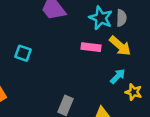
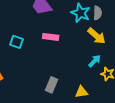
pink rectangle: (91, 47) -> (51, 37), moved

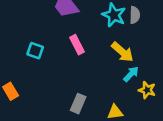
yellow arrow: (97, 36) -> (122, 52), moved
pink rectangle: (51, 37) -> (77, 45), turned 56

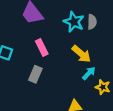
gray rectangle: (78, 104) -> (35, 74), moved

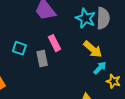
gray semicircle: (92, 22) -> (103, 18), size x1.5
gray rectangle: (35, 74) -> (42, 59), moved, turned -35

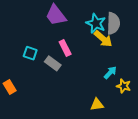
yellow arrow: (93, 49) -> (103, 39), moved
gray rectangle: (42, 59) -> (53, 63), turned -42

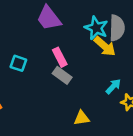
gray rectangle: (53, 63) -> (62, 75), moved
yellow triangle: (97, 104) -> (82, 118), moved

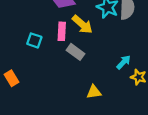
yellow arrow: (105, 46) -> (82, 24), moved
pink rectangle: (60, 57) -> (62, 31), moved, turned 30

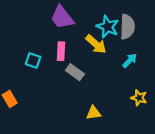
yellow arrow: (82, 24) -> (96, 44), moved
cyan arrow: (124, 62) -> (130, 60), moved

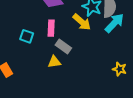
cyan arrow: (130, 60) -> (114, 23), moved, size x1.5
yellow triangle: (94, 113) -> (54, 62), moved

